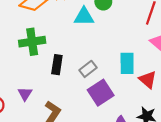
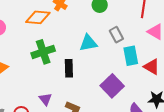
cyan triangle: (84, 17) -> (88, 43), moved
gray rectangle: (88, 69) -> (116, 35), moved, turned -70

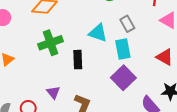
cyan triangle: (88, 43) -> (98, 33), turned 30
cyan rectangle: (131, 56) -> (123, 49), moved

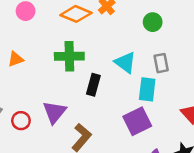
purple triangle: (53, 92) -> (54, 112), size x1.5

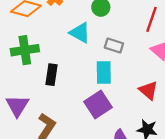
cyan triangle: (125, 62) -> (80, 33), moved
gray rectangle: (161, 63) -> (114, 46), turned -54

